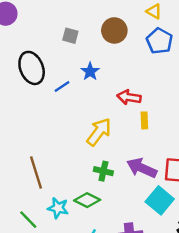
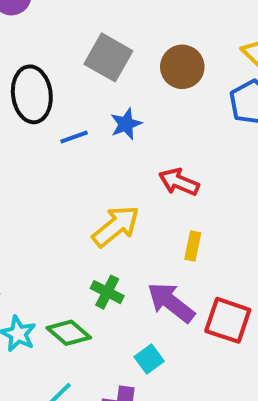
gray square: (70, 36) -> (108, 57), size x1.6
yellow rectangle: (144, 120) -> (193, 246), moved
cyan square: (160, 200) -> (149, 359), moved, size x0.6

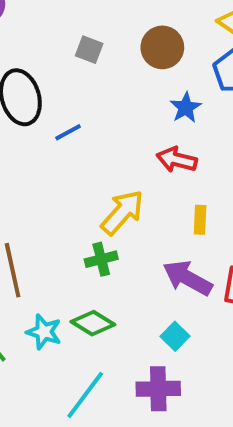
gray square: (108, 57) -> (89, 50), size x0.6
blue star: (126, 124) -> (186, 108), moved
green cross: (107, 292) -> (101, 259), moved, turned -32

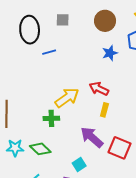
gray square: (89, 50) -> (63, 20), moved, turned -32
red arrow: (177, 160) -> (99, 89), moved
cyan star: (44, 332) -> (15, 148), turned -30

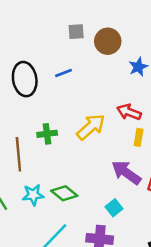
brown circle: (105, 21) -> (108, 41), moved
black ellipse: (30, 30) -> (25, 79), moved
green cross: (51, 118) -> (47, 134), moved

